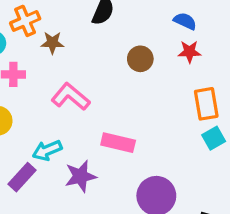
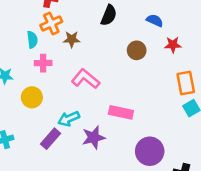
blue semicircle: (185, 21) -> (155, 21), moved

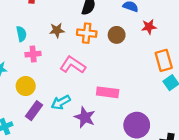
orange cross: (51, 23) -> (87, 33), moved, turned 36
purple star: (94, 137) -> (85, 117), turned -30
purple rectangle: (50, 139) -> (34, 111), moved

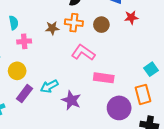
brown star: (57, 30) -> (52, 28), moved
orange rectangle: (164, 60) -> (143, 94), moved
pink L-shape: (73, 65) -> (83, 53), moved
pink rectangle: (108, 92) -> (104, 78), moved

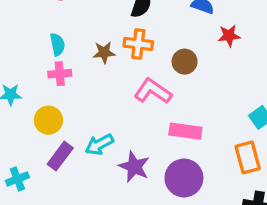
cyan semicircle: (14, 23) -> (57, 44), moved
brown circle: (101, 25) -> (185, 62), moved
purple circle: (119, 108) -> (184, 178), moved

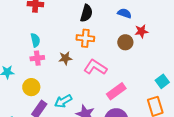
brown star: (104, 52) -> (65, 58), moved
brown circle: (185, 62) -> (125, 42), moved
pink rectangle: (185, 131) -> (116, 91), turned -42

